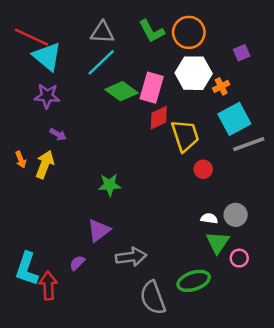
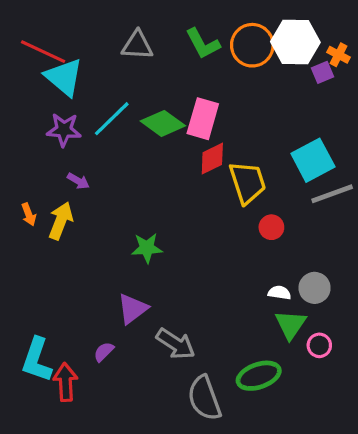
cyan line: (101, 62) -> (112, 119), moved
white hexagon: (194, 73) -> (295, 42), moved
orange cross: (221, 86) -> (338, 55), moved, turned -35
gray arrow: (131, 257) -> (176, 344), turned 40

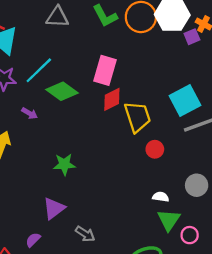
green diamond: (163, 123) -> (62, 91), moved
purple arrow: (78, 181) -> (30, 113), moved
gray circle: (315, 288) -> (197, 185), moved
gray arrow: (176, 344) -> (85, 234), size x0.7

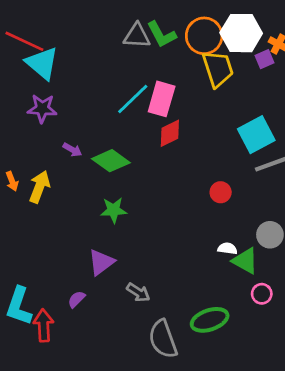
gray triangle: (57, 17) -> (137, 36), moved
cyan line: (39, 70) -> (133, 99), moved
green diamond: (62, 91) -> (111, 161), moved
yellow trapezoid: (137, 117) -> (218, 69), moved
green triangle: (169, 220) -> (245, 261), moved, turned -35

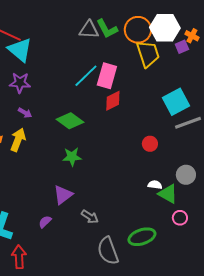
purple arrow: (72, 150) -> (25, 113), moved
red arrow: (44, 325) -> (19, 257), moved

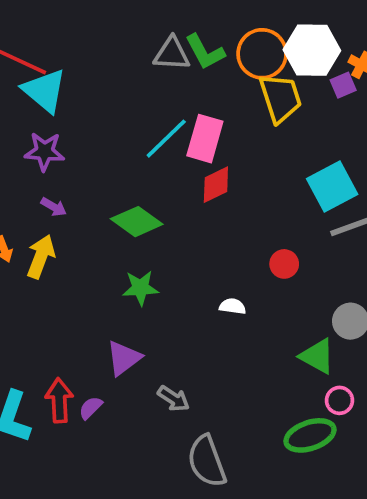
white semicircle: (155, 185) -> (233, 306), moved
green ellipse: (142, 237) -> (310, 435), moved
red arrow: (19, 257) -> (59, 400), moved

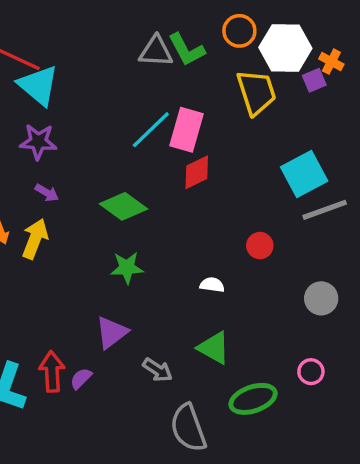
orange circle: (262, 54) -> (239, 31), moved, size x0.7
green triangle: (317, 356) -> (214, 348), moved
green ellipse: (310, 435) -> (253, 399), moved

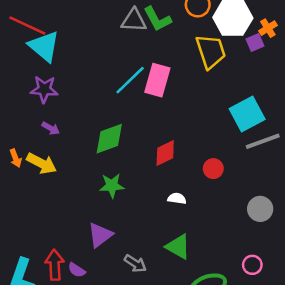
orange cross: (331, 62) -> (268, 28), turned 30
red diamond: (197, 172) -> (165, 153), moved
green diamond: (124, 206) -> (109, 139), turned -56
yellow arrow: (35, 239) -> (42, 163), turned 96
purple semicircle: (81, 378) -> (77, 270), turned -102

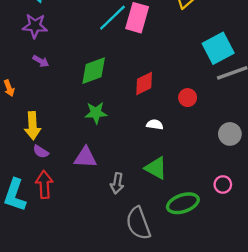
yellow arrow: (42, 163) -> (33, 126), moved, turned 60
purple triangle: (100, 235) -> (85, 157), turned 40
gray arrow: (135, 264) -> (117, 183), turned 66
purple semicircle: (77, 270) -> (41, 152), moved

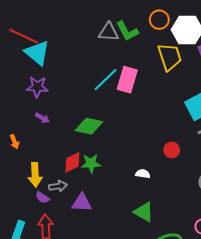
green diamond: (94, 71) -> (89, 126), turned 32
red diamond: (144, 83) -> (72, 162), moved
gray arrow: (117, 183) -> (58, 186), moved, turned -108

